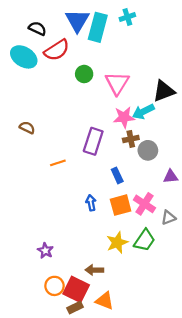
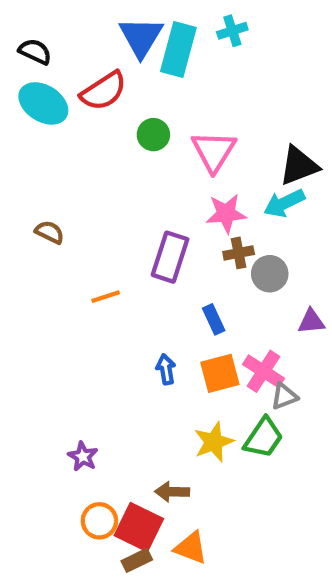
black semicircle: (37, 28) -> (35, 52), moved
cyan arrow: (143, 112) -> (284, 203), moved
gray triangle: (168, 218) -> (284, 396), moved

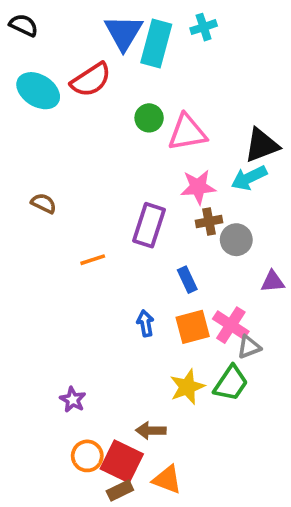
black semicircle: (35, 52) -> (24, 25), moved
green circle: (153, 135) -> (149, 118), moved
pink triangle: (214, 151) -> (187, 132), turned 48

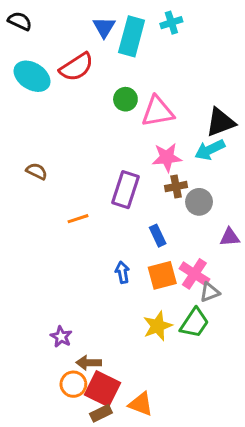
blue triangle: (124, 33) -> (104, 27), size x0.7
brown arrow: (151, 431) -> (89, 363), moved

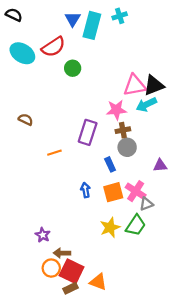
green circle: (125, 99) -> (73, 68), moved
pink triangle: (158, 111) -> (135, 85), moved
gray circle: (199, 202) -> (127, 147), moved

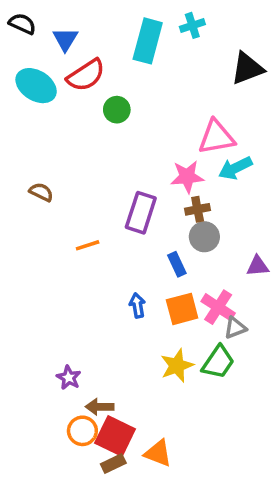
blue triangle: (73, 19) -> (65, 39), moved
black triangle: (154, 85) -> (247, 68), moved

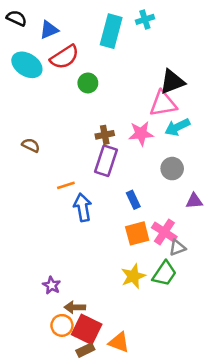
blue triangle: (65, 39) -> (49, 30), turned 36
black triangle: (247, 68) -> (172, 82), moved
brown cross: (198, 209) -> (105, 135), moved
gray circle: (204, 237) -> (172, 169), moved
blue arrow: (137, 305) -> (83, 207), moved, size x1.5

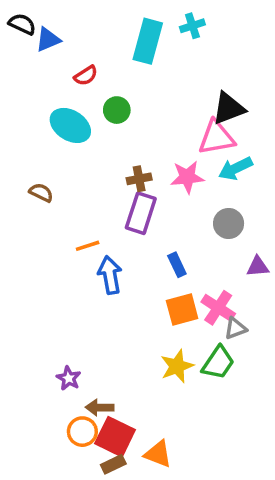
blue triangle: (49, 30) -> (48, 40), moved
red semicircle: (65, 57) -> (86, 76), size x0.6
cyan ellipse: (27, 65) -> (70, 125), moved

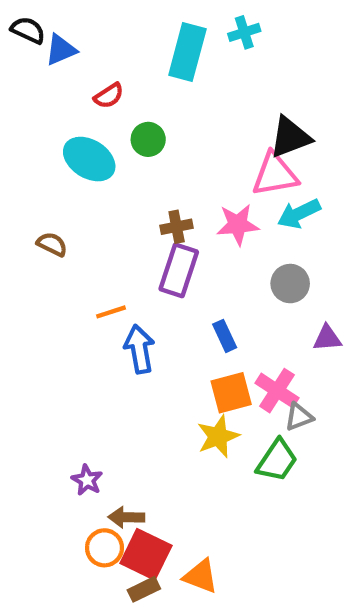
yellow star: (177, 366) -> (218, 436), moved

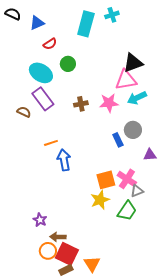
blue triangle: (61, 50) -> (37, 23), moved
purple rectangle: (179, 270) -> (43, 99), moved, turned -55
blue rectangle: (225, 336) -> (118, 140), moved
orange triangle: (201, 576) -> (92, 264), turned 36

